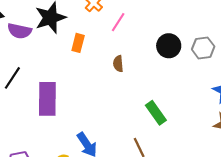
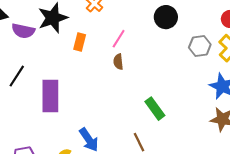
pink line: (118, 22) -> (119, 39), moved
black circle: (169, 46) -> (166, 17), moved

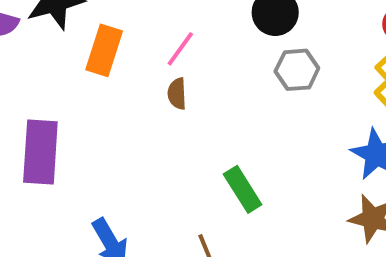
orange rectangle: (80, 42) -> (104, 50), size x1.4
gray hexagon: (200, 46) -> (297, 70), moved

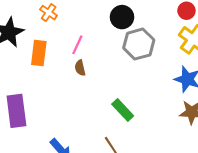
gray hexagon: (297, 70) -> (139, 44), size x1.4

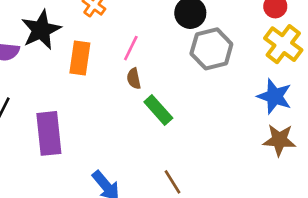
green rectangle: (123, 110) -> (158, 110), moved

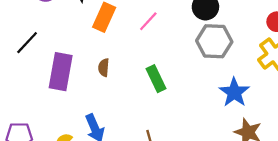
brown semicircle: (134, 79) -> (104, 68), moved
blue star: (275, 96) -> (234, 92), moved

